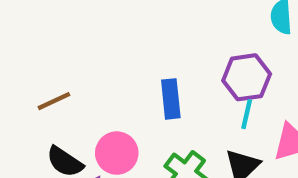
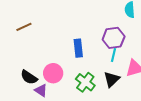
brown line: (54, 101) -> (24, 27), moved

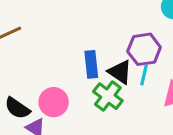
black triangle: (112, 79) -> (120, 72), moved, turned -42
green cross: (85, 82) -> (108, 96), moved

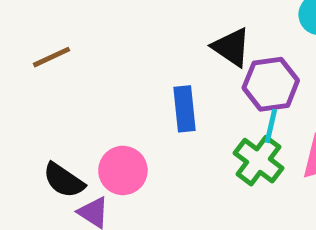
black triangle: (120, 72) -> (231, 47), moved
green cross: (108, 96) -> (258, 161), moved

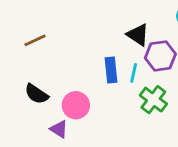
cyan line: (271, 126) -> (134, 73), moved
black semicircle: (64, 180) -> (36, 94), moved

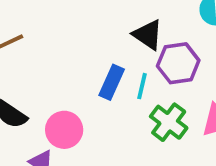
blue rectangle: (111, 70) -> (112, 82), turned 30

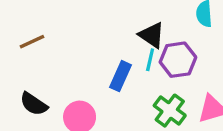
cyan line: (142, 86) -> (150, 60), moved

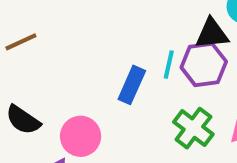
black triangle: (152, 35) -> (212, 34), moved, turned -40

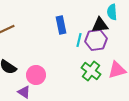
blue rectangle: (132, 85) -> (61, 25), moved, turned -36

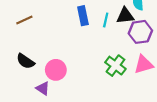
cyan line: (79, 40) -> (106, 20), moved
purple hexagon: (96, 40) -> (140, 32), moved

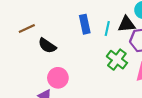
black semicircle: (25, 61) -> (47, 46), moved
green cross: (115, 66) -> (117, 60), moved

